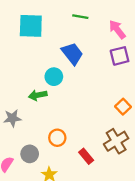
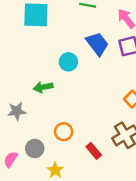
blue trapezoid: (72, 54) -> (97, 44), moved
cyan circle: (54, 77) -> (68, 62), moved

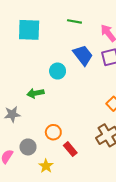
red rectangle: (94, 151) -> (70, 149), moved

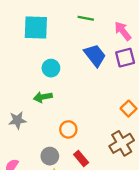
cyan circle: (58, 71) -> (51, 68), moved
orange circle: (53, 132) -> (68, 129), moved
gray circle: (28, 147) -> (50, 156), moved

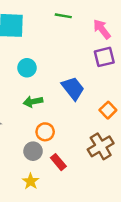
blue trapezoid: (95, 55) -> (73, 88), moved
green arrow: (43, 97) -> (33, 102), moved
gray circle: (50, 156) -> (33, 151), moved

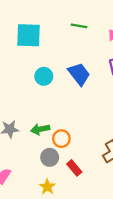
blue trapezoid: (73, 88) -> (79, 74), moved
green arrow: (33, 102) -> (40, 129), moved

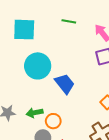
blue trapezoid: (79, 74) -> (65, 84), moved
cyan circle: (44, 76) -> (38, 66), size x1.6

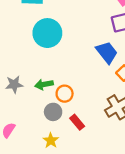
blue trapezoid: (65, 84) -> (107, 52), moved

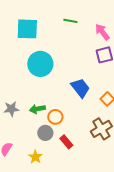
blue trapezoid: (107, 52) -> (80, 88), moved
yellow star: (51, 140) -> (35, 157), moved

